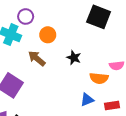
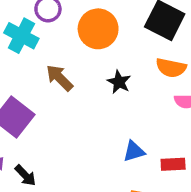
orange circle: (48, 35) -> (98, 29), moved, size x1.5
orange semicircle: (99, 78) -> (171, 68), moved

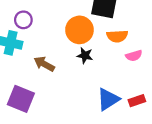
orange circle: (98, 29) -> (79, 30), moved
blue triangle: (134, 151) -> (108, 99), size x1.5

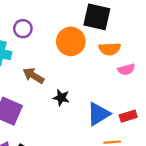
purple circle: (23, 20) -> (23, 29), moved
black star: (85, 56) -> (61, 98), moved

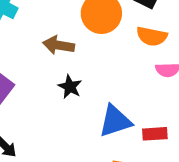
brown arrow: (33, 76) -> (59, 45), moved, turned -35

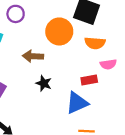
red rectangle: (155, 134) -> (89, 80), moved

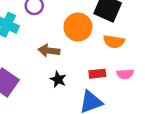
pink semicircle: (108, 64) -> (125, 74), moved
red rectangle: (89, 80) -> (97, 74), moved

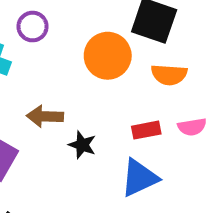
brown arrow: (49, 51) -> (45, 116), moved

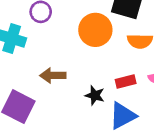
black star: (82, 145) -> (95, 95), moved

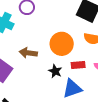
orange circle: (95, 30) -> (62, 44), moved

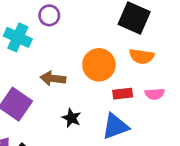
black star: (55, 71) -> (71, 118), moved

